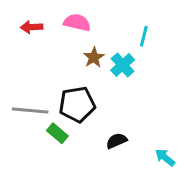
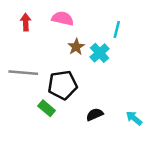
red arrow: (32, 27) -> (26, 22), turned 91
gray line: (30, 110) -> (23, 73), moved
cyan arrow: (165, 157) -> (134, 118), moved

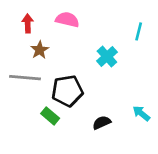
cyan line: (117, 30) -> (139, 31), moved
brown star: (76, 47) -> (40, 50), moved
cyan arrow: (134, 118) -> (141, 113), moved

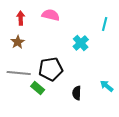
brown star: (40, 50) -> (18, 42), moved
gray line: (25, 78) -> (19, 73), moved
black semicircle: (102, 123) -> (77, 93), turned -64

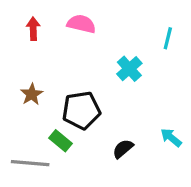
brown star: (18, 42) -> (32, 94), moved
gray line: (19, 73) -> (30, 163), moved
black semicircle: (77, 93) -> (123, 149), turned 48

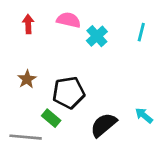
cyan cross: (129, 69) -> (97, 36), moved
black semicircle: (123, 149) -> (104, 125), size x1.5

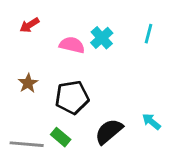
pink semicircle: (69, 20) -> (72, 45), moved
red arrow: (28, 24) -> (29, 25), turned -120
green rectangle: (51, 118) -> (61, 137), moved

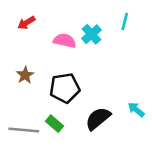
cyan line: (149, 34) -> (125, 22), moved

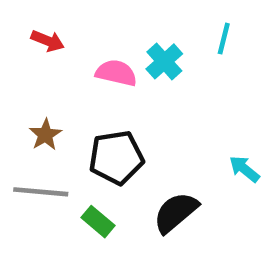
red arrow: (26, 23) -> (48, 41), turned -126
cyan arrow: (136, 110) -> (244, 169), moved
gray line: (24, 130) -> (41, 192), moved

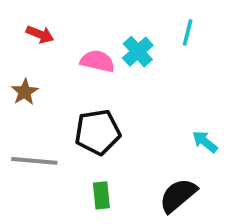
brown star: (45, 135) -> (25, 92), moved
black semicircle: (176, 212) -> (178, 195), moved
green rectangle: (98, 222) -> (101, 195), moved, turned 44

